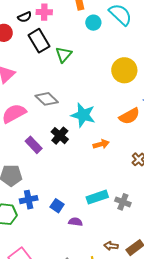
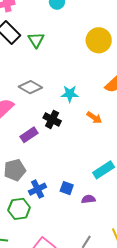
cyan star: (83, 115) -> (70, 94), size x0.7
orange arrow: (101, 144) -> (94, 118), turned 63
purple rectangle: (34, 145) -> (29, 135), turned -66

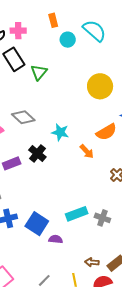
orange arrow: (94, 118) -> (87, 151), moved
blue square: (67, 188) -> (37, 224), size x1.6

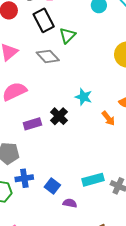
gray diamond: (23, 117) -> (48, 56), moved
blue square: (37, 224) -> (52, 186), size x0.7

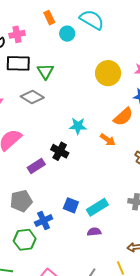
black rectangle: (44, 20) -> (18, 63), turned -45
cyan rectangle: (93, 180) -> (97, 207), moved
blue square: (52, 186) -> (71, 205), moved

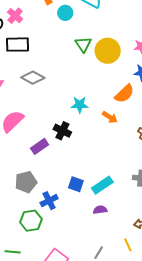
pink cross: (17, 34) -> (15, 16), turned -35
green triangle: (45, 71) -> (83, 44), moved

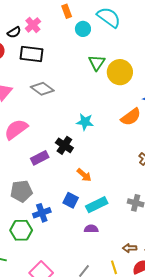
orange arrow: (110, 117) -> (84, 175), moved

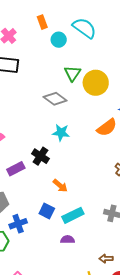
gray diamond: (42, 89) -> (55, 99), moved

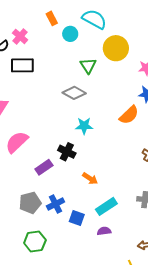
yellow circle: (96, 83) -> (116, 48), moved
blue square: (47, 211) -> (77, 218), moved
blue cross: (18, 224) -> (56, 204), moved

